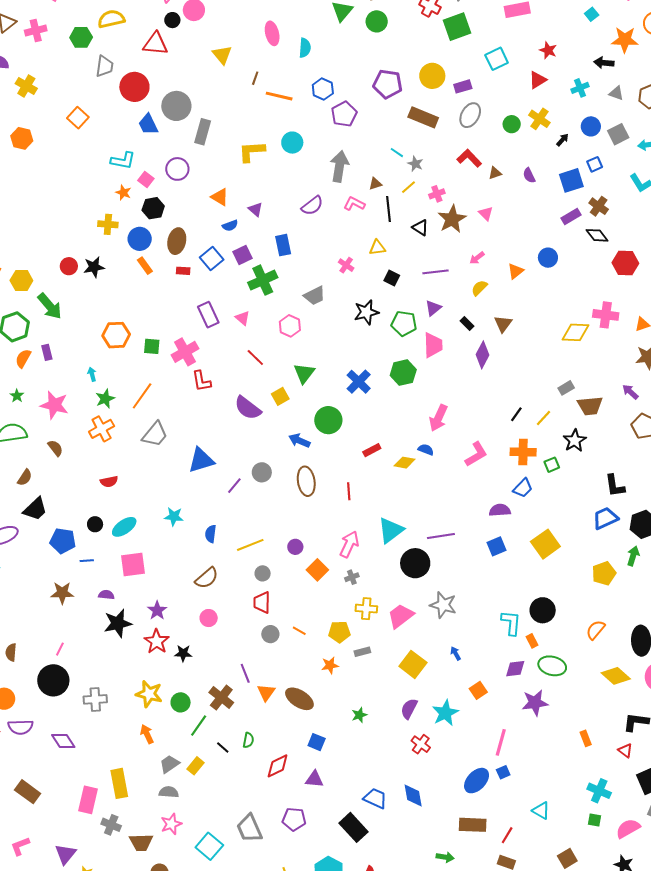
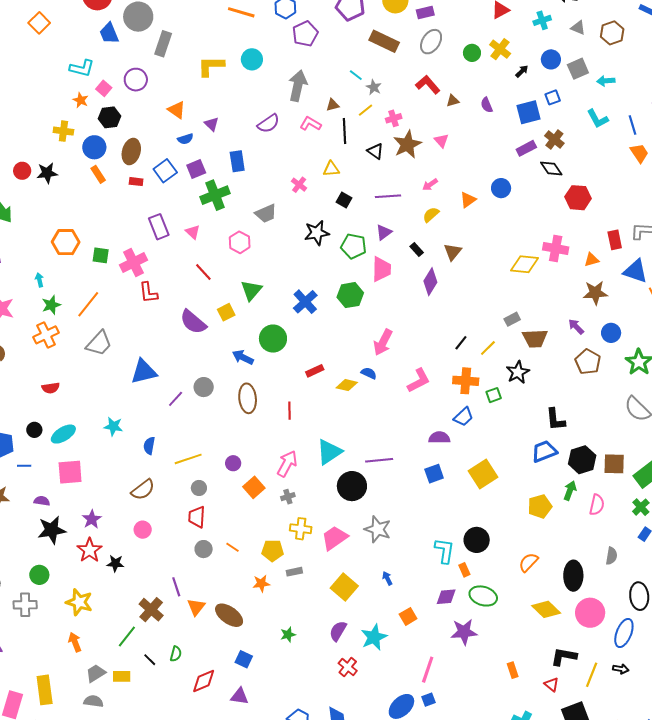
green circle: (181, 702) -> (39, 575), moved
yellow rectangle: (196, 766) -> (122, 676), turned 48

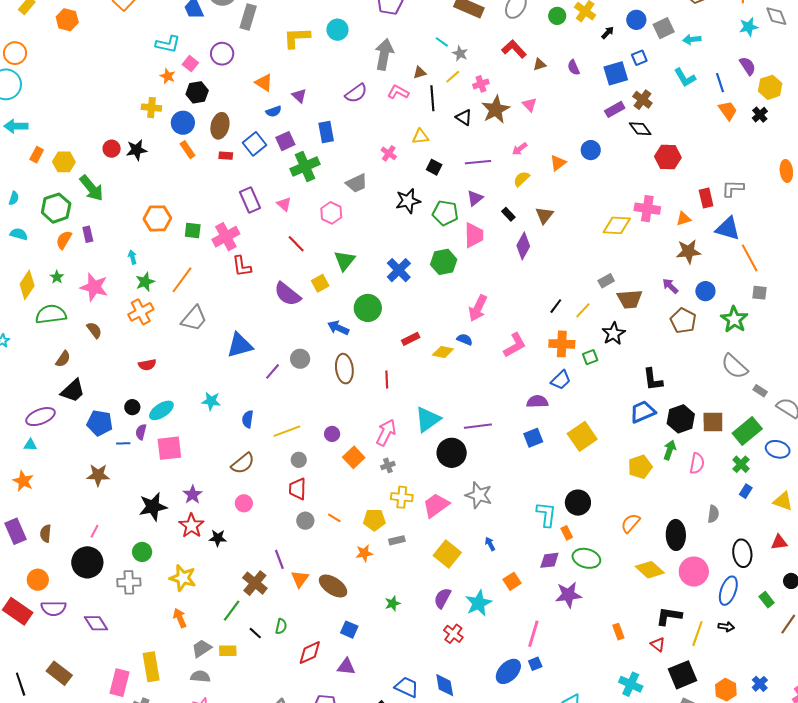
purple semicircle: (42, 501) -> (141, 432), moved, turned -84

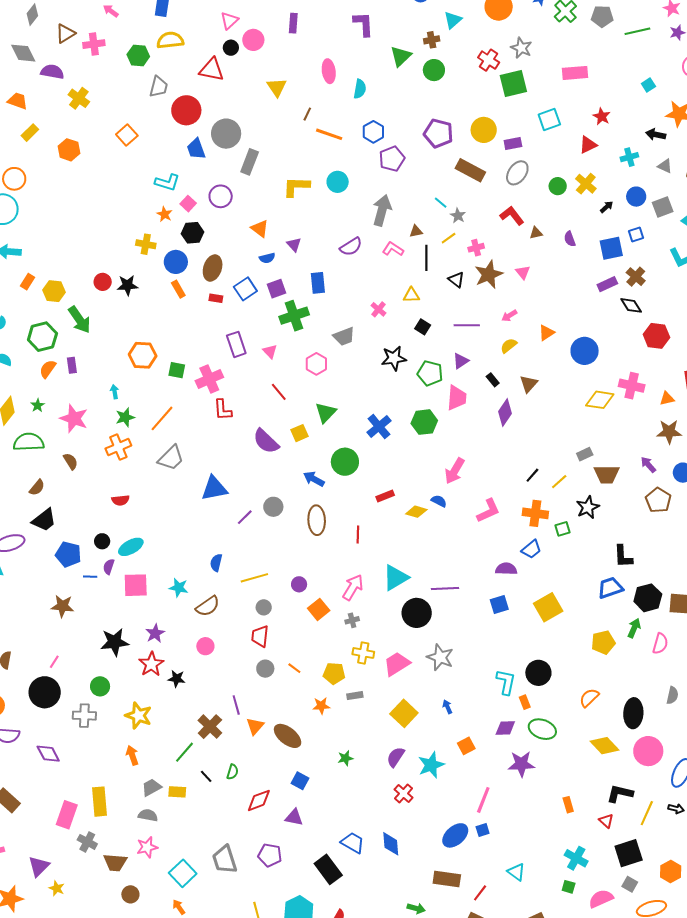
blue circle: (591, 150) -> (585, 351), moved, size x1.4
cyan star: (211, 401) -> (179, 588), moved

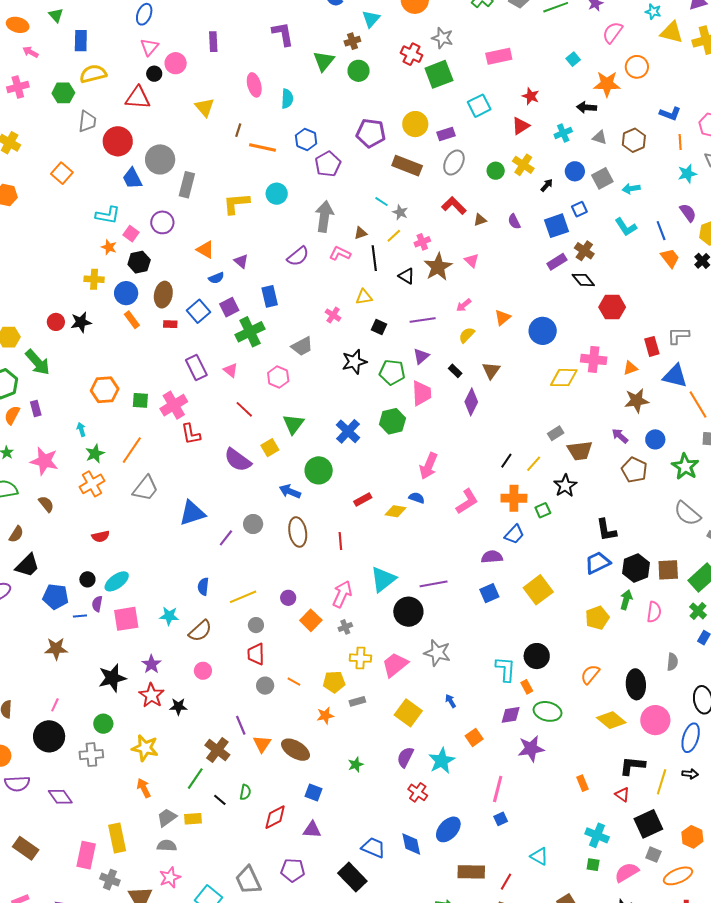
blue ellipse: (455, 835) -> (448, 829), moved

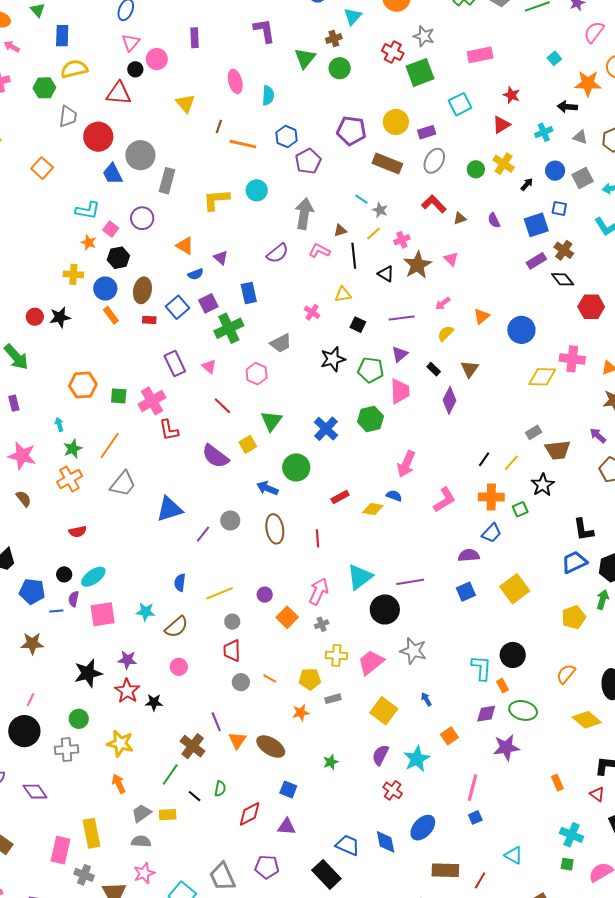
blue square: (579, 209) -> (559, 208), turned 35
purple star: (151, 664) -> (127, 660), turned -30

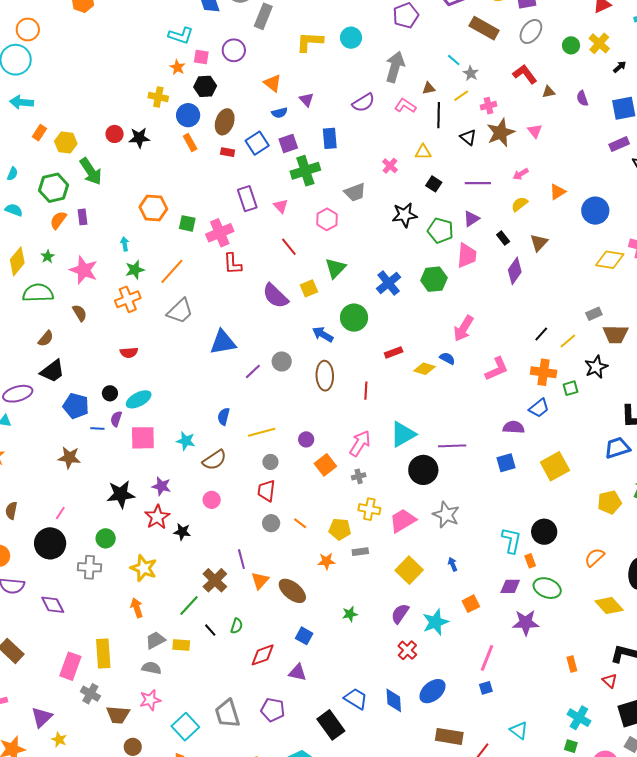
pink square: (111, 229) -> (201, 57), turned -35

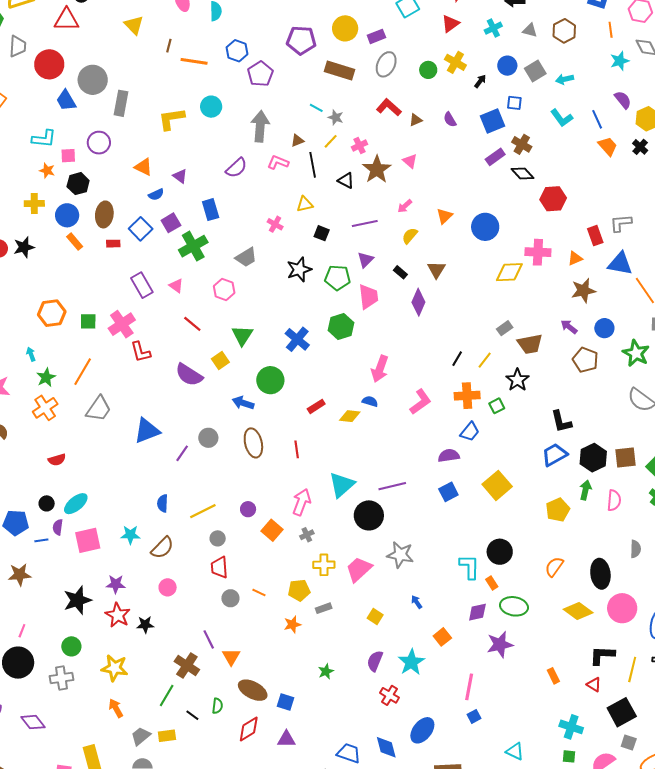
yellow square: (409, 570) -> (375, 617), size x0.6
brown ellipse: (292, 591) -> (253, 690), moved

